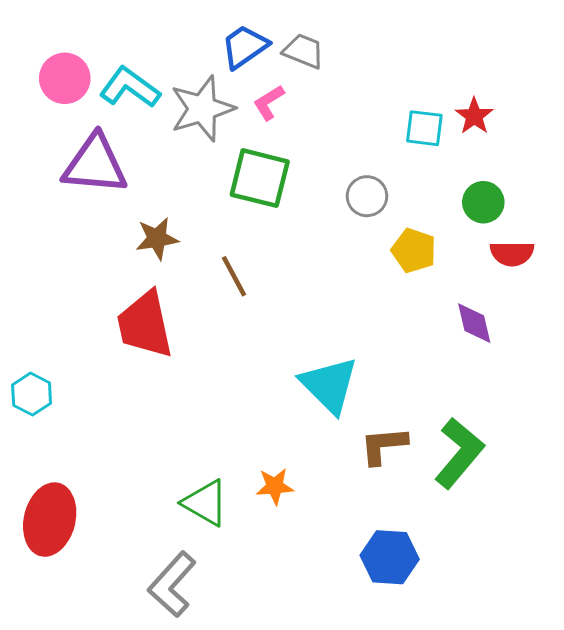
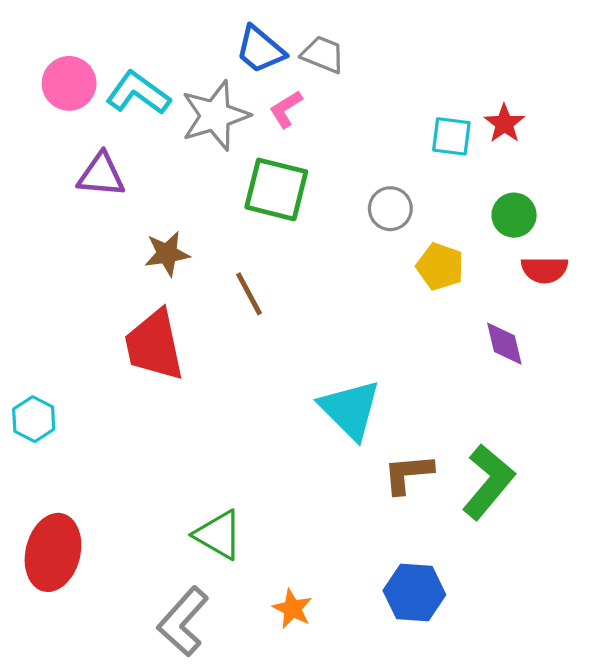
blue trapezoid: (245, 47) -> (260, 50), turned -105
purple triangle: (95, 164) -> (101, 175), size x0.7
orange star: (275, 486) -> (292, 609), moved, turned 30

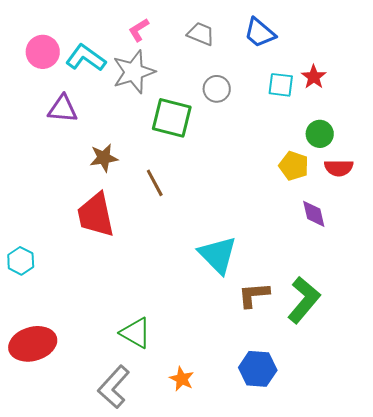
blue trapezoid: (260, 50) -> (260, 33), moved
pink L-shape: (286, 109) -> (139, 30), moved
gray circle: (390, 209) -> (217, 89), moved
yellow pentagon: (440, 267) -> (294, 166), moved
red ellipse: (53, 552) -> (33, 344), turned 60

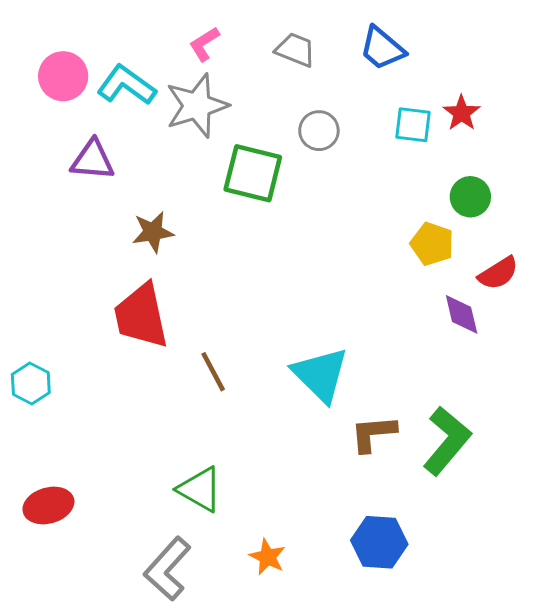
red semicircle: (339, 168) -> (498, 273), moved, turned -32
brown line: (155, 183) -> (213, 372), moved
red ellipse: (33, 344) -> (48, 505), size x0.7

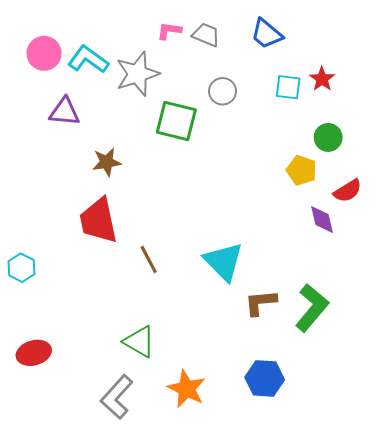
pink L-shape: (204, 44) -> (169, 31), moved, turned 40
orange star: (267, 557) -> (187, 389), size x1.5

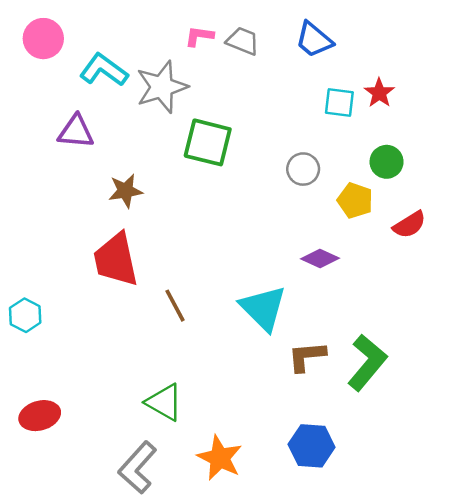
pink circle: (44, 53) -> (43, 39), moved
gray circle: (223, 91) -> (303, 169), moved
purple diamond: (322, 219) -> (320, 258), moved, turned -52

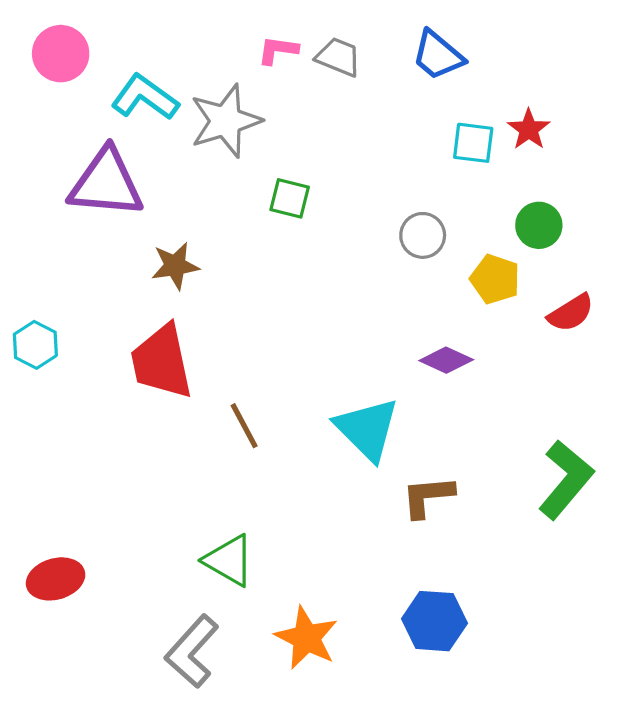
purple triangle: (76, 132) -> (106, 183), size x1.5
green square: (208, 142) -> (290, 198), size x0.6
cyan hexagon: (25, 315) -> (35, 345), moved
green L-shape: (367, 362) -> (566, 480), moved

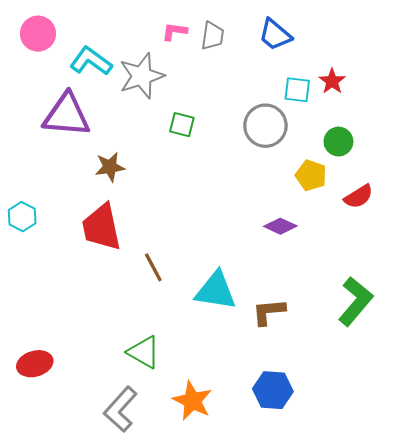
gray trapezoid: (338, 57) -> (213, 36), turned 76
gray circle: (423, 235) -> (265, 126), moved, size x1.5
cyan triangle: (367, 429) -> (216, 291), moved, turned -36

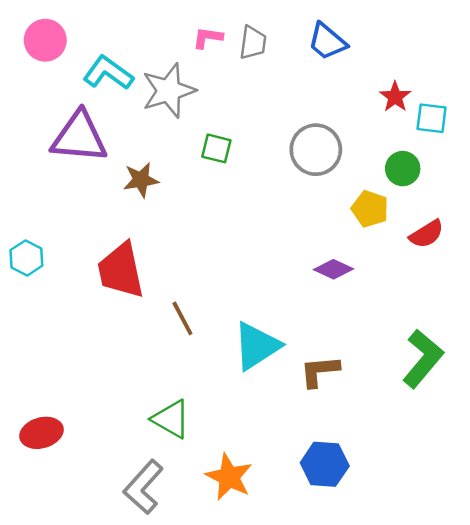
cyan square: (297, 90) -> (432, 118), moved
brown star: (110, 167) -> (141, 180), moved
cyan triangle: (216, 291) -> (257, 346), turned -42

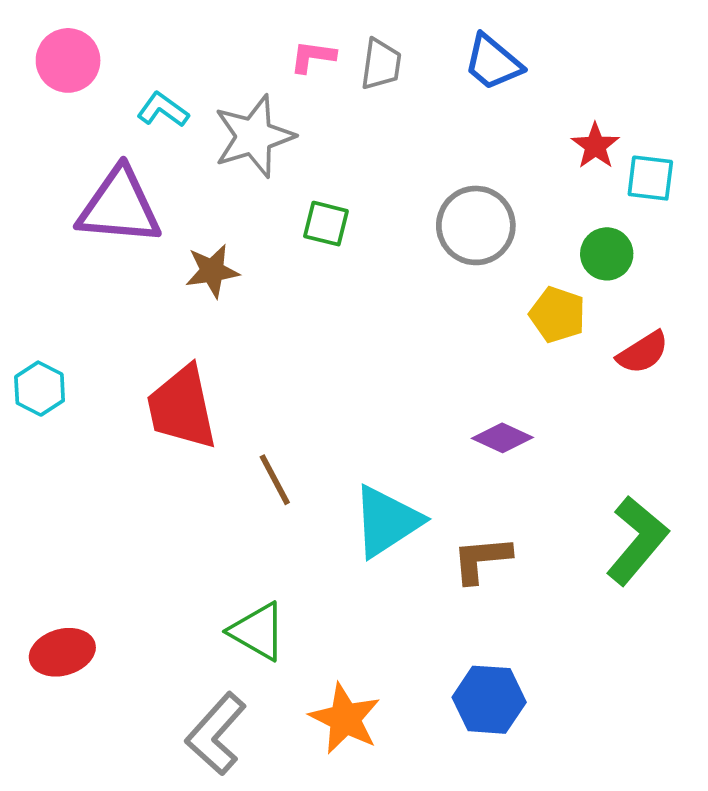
cyan L-shape: (108, 73) -> (163, 110), size x0.7
purple diamond: (333, 269) -> (502, 438), moved

